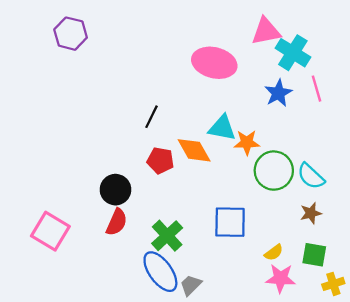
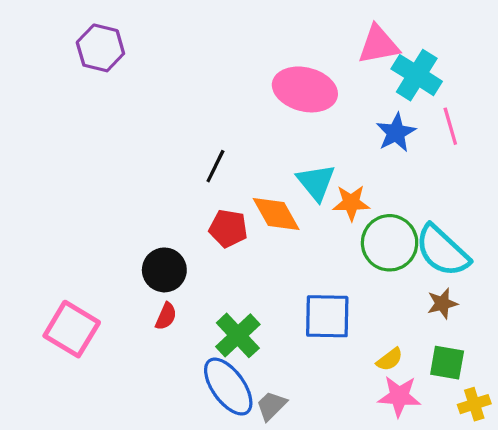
cyan triangle: (222, 128) -> (316, 182), turned 40
cyan semicircle: (311, 176) -> (442, 251), size x1.4
red semicircle: (117, 222) -> (166, 316), size x0.7

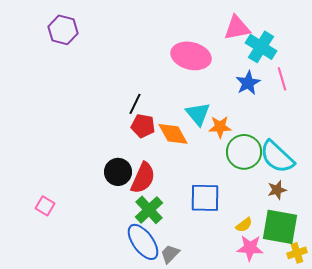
red pentagon: (228, 228) -> (143, 126), moved
black circle: (164, 270) -> (118, 172), moved
red semicircle: (166, 316) -> (143, 178), moved, size x1.8
pink square: (72, 329) -> (45, 206), size x0.6
green square: (447, 363) -> (280, 227), size x1.6

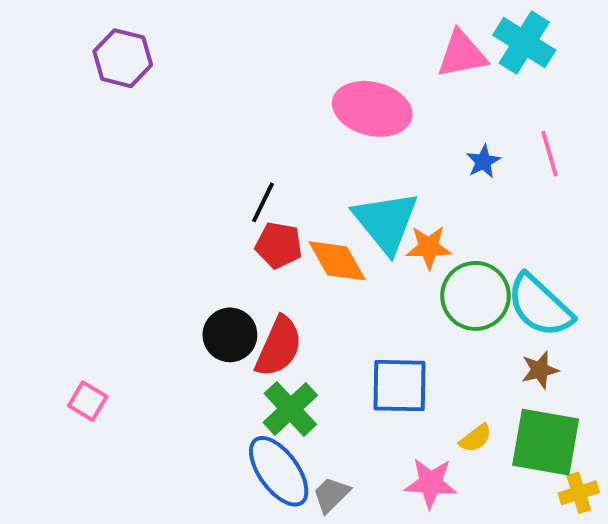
cyan cross: (261, 47) -> (524, 43), moved
blue star: (248, 83) -> (483, 161), size x0.7
cyan triangle: (198, 114) -> (386, 222), size x1.4
pink star: (250, 248) -> (431, 483), moved

